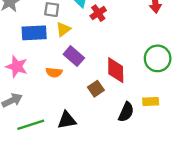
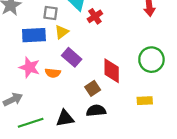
pink star: (17, 67) -> (29, 67), moved
black semicircle: (126, 112) -> (96, 111), moved, turned -120

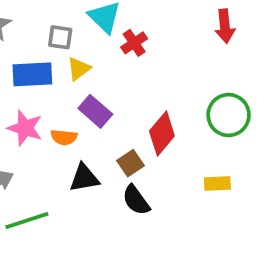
red diamond: (112, 71) -> (162, 134), turned 40
black semicircle: (96, 111) -> (136, 200), turned -120
black triangle: (65, 118) -> (84, 178), moved

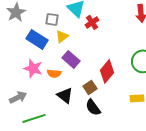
blue rectangle: (32, 74) -> (37, 39), turned 35
black triangle: (84, 178) -> (65, 95), turned 48

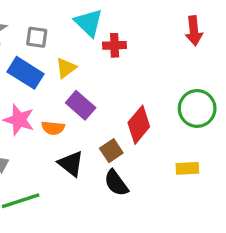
gray square: (52, 19) -> (37, 37), moved
red cross: (92, 22) -> (115, 45), turned 32

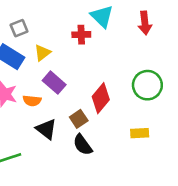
cyan triangle: (89, 23) -> (102, 16), moved
gray square: (37, 37) -> (19, 28), turned -30

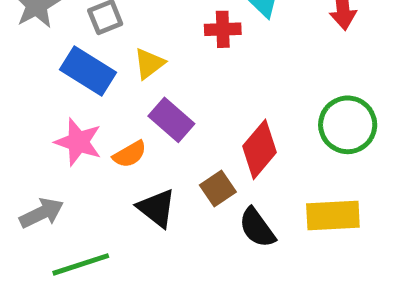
orange semicircle: (32, 101) -> (130, 154), turned -36
yellow rectangle: (140, 133) -> (333, 215), size x1.5
black semicircle: (83, 145) -> (257, 228), moved

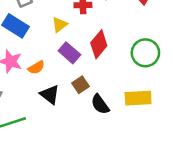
yellow triangle: (149, 64) -> (60, 25), moved
purple rectangle: (171, 120) -> (69, 53), moved
red diamond: (259, 149) -> (99, 44), moved

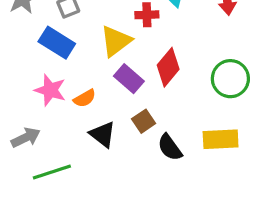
yellow triangle: (60, 25) -> (116, 41), size x1.5

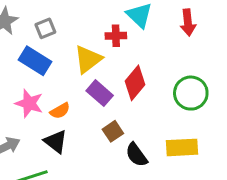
black triangle: (103, 134) -> (56, 142), moved

